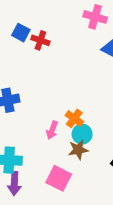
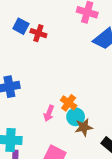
brown star: (78, 150) -> (84, 127), moved

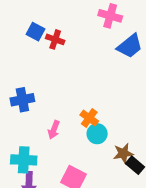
pink arrow: (49, 113) -> (54, 130), moved
brown star: (84, 127) -> (123, 153), moved

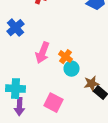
blue cross: (22, 100) -> (16, 28), moved, turned -30
pink arrow: (54, 130) -> (42, 53), moved, size x1.5

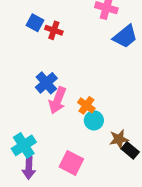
blue cross: (16, 28) -> (46, 83), moved
cyan cross: (16, 89) -> (24, 145), turned -36

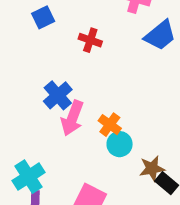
blue square: (35, 23) -> (43, 17), turned 36
red cross: (54, 30) -> (90, 40), moved

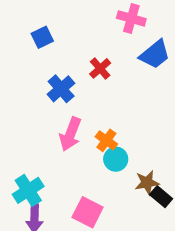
red cross: (90, 40) -> (100, 68), moved, turned 30
blue cross: (58, 95) -> (61, 89), moved

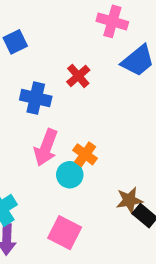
blue cross: (61, 89) -> (36, 98), turned -36
cyan circle: (116, 159) -> (70, 175), moved

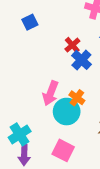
blue cross: (36, 98) -> (81, 60), moved, turned 30
cyan circle: (70, 175) -> (67, 112), size x1.5

